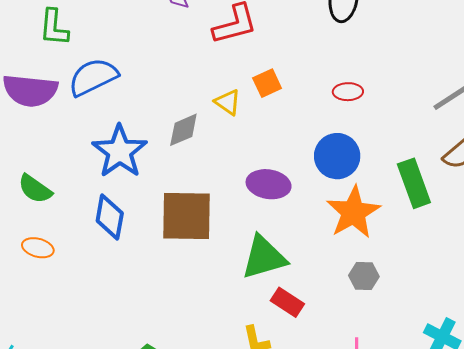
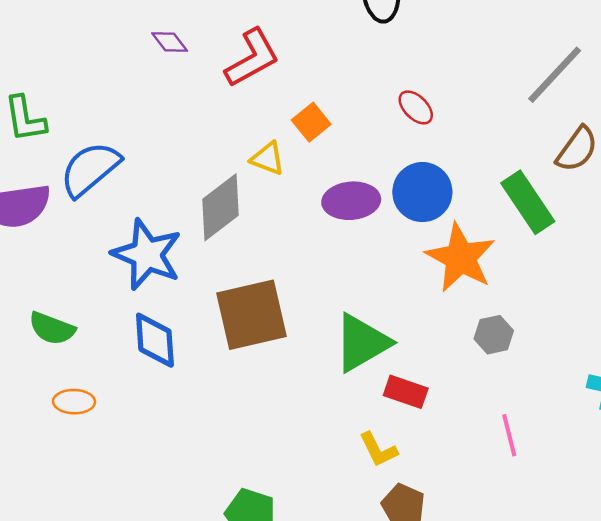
red ellipse: (348, 92) -> (416, 107), turned 60
gray diamond: (183, 130) -> (220, 207), size x1.4
purple ellipse: (269, 184) -> (351, 201), moved

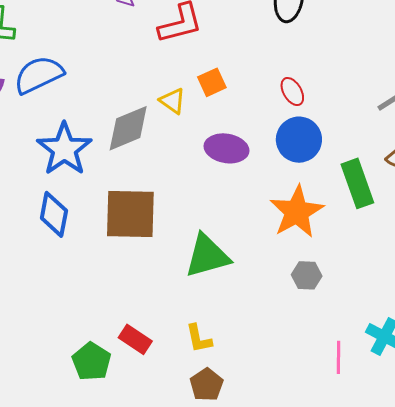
blue circle: (422, 192) -> (299, 140), moved
red rectangle: (406, 392) -> (135, 339), moved
pink line: (509, 435) -> (339, 357), moved

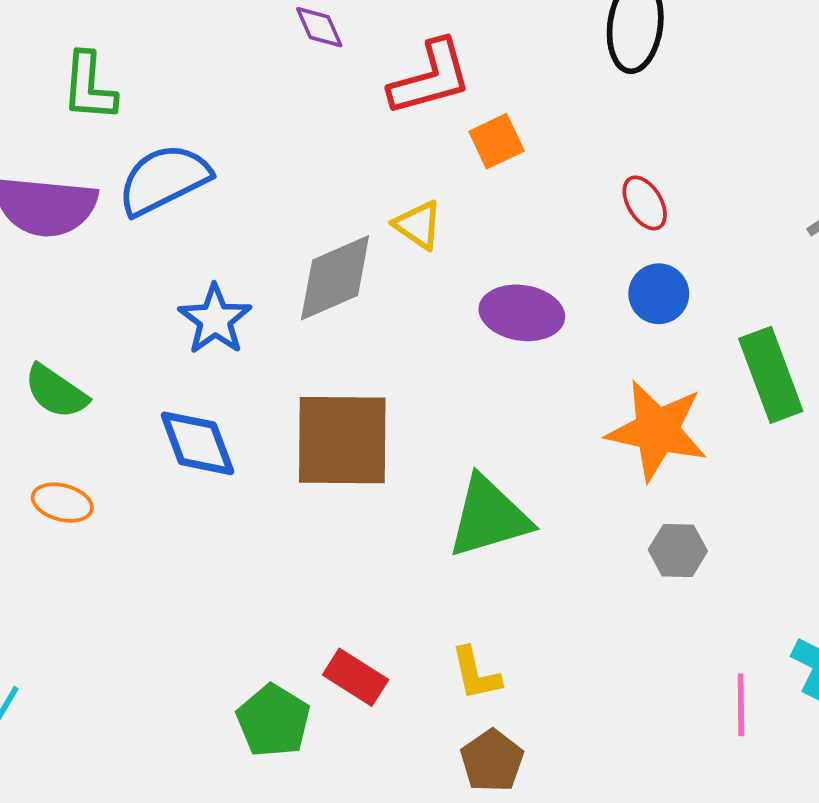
orange square: (212, 82) -> (497, 141), moved
blue circle: (299, 140) -> (659, 294), size x0.7
blue star: (64, 149) -> (215, 319), size x0.7
orange star: (297, 212) -> (657, 431), turned -30
blue diamond: (54, 214) -> (197, 443), turned -30

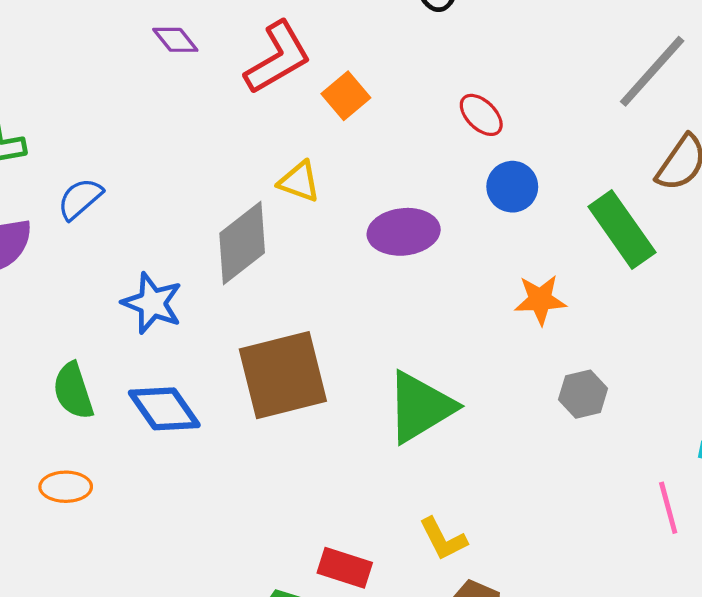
blue semicircle: (164, 179) -> (80, 199), size x0.6
green semicircle: (56, 392) -> (73, 391), moved, turned 52
orange star: (657, 431) -> (540, 300), size x0.6

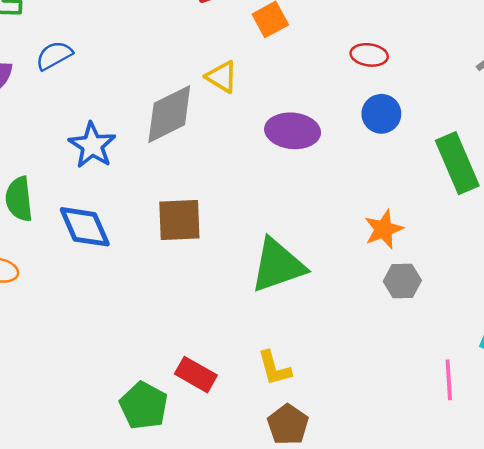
red ellipse: (481, 115) -> (369, 55), turned -48
orange star: (540, 300) -> (384, 229), moved, turned -30
brown square: (283, 375) -> (179, 220), size x0.7

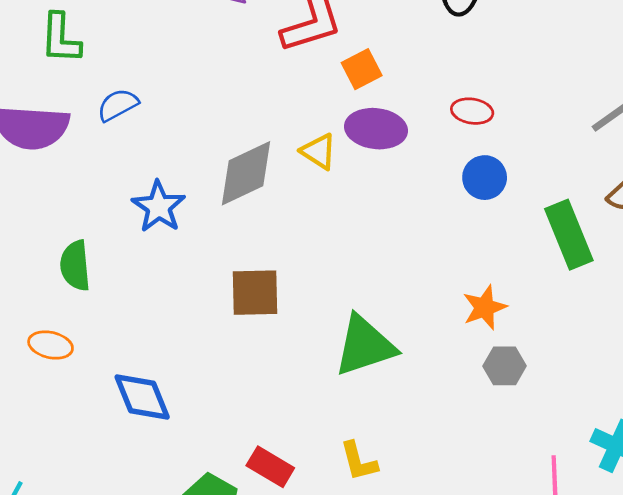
yellow triangle: (222, 77) -> (319, 151), moved
purple ellipse: (293, 131) -> (376, 129), moved
blue diamond: (85, 227) -> (142, 397), moved

